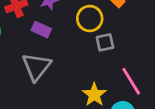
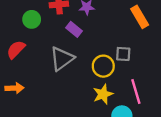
yellow circle: (90, 19) -> (103, 66), moved

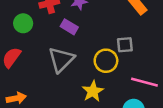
pink line: (136, 92) -> (144, 82), turned -50
yellow star: (103, 94) -> (93, 91), moved

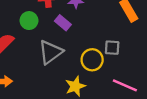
green circle: (23, 23) -> (29, 21), moved

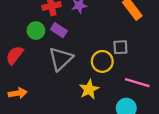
purple rectangle: (63, 23) -> (59, 30), moved

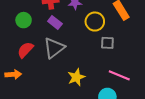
green circle: (36, 31) -> (24, 20), moved
red semicircle: (15, 55) -> (25, 50), moved
yellow circle: (102, 61) -> (95, 22), moved

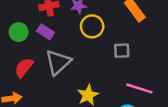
yellow circle: (95, 22) -> (92, 26), moved
purple rectangle: (55, 23) -> (46, 32), moved

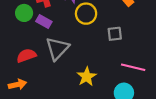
green circle: (19, 32) -> (24, 13), moved
red semicircle: (24, 68) -> (26, 56), turned 36

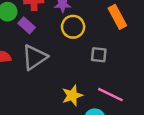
yellow star: (87, 77) -> (72, 95), moved

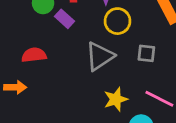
gray triangle: (35, 57) -> (100, 56), moved

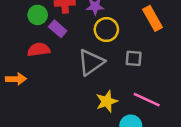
red semicircle: (34, 55) -> (39, 50), moved
orange arrow: (15, 87) -> (16, 79), moved

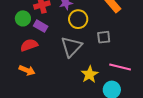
orange arrow: (16, 79) -> (27, 70), moved, turned 35

